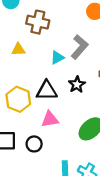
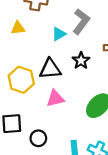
black circle: (34, 144) -> (38, 138), moved

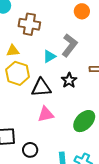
yellow hexagon: (21, 80) -> (18, 73), moved

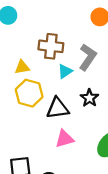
brown cross: (29, 24) -> (51, 46), moved

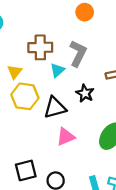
yellow triangle: (22, 67) -> (15, 72), turned -35

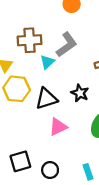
gray L-shape: (78, 53) -> (67, 45), turned 30
black star: (85, 93) -> (80, 93), moved

